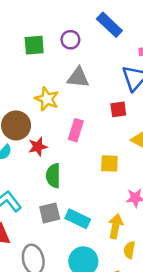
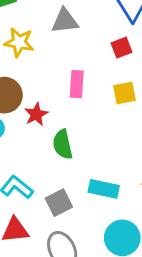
yellow star: (47, 99) -> (19, 42), moved
yellow square: (109, 163) -> (125, 93), moved
gray square: (50, 213) -> (59, 203), moved

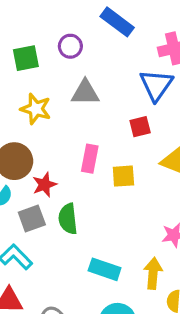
yellow square: (125, 93) -> (123, 176), moved
gray square: (59, 203) -> (32, 219), moved

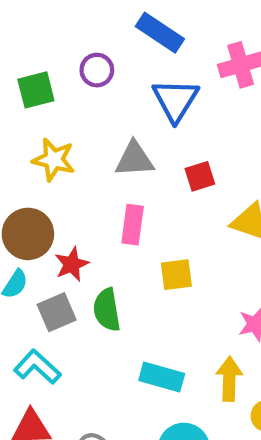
blue triangle: (156, 85) -> (175, 100), moved
gray triangle: (85, 93) -> (134, 159), moved
yellow square: (123, 176) -> (176, 275), moved

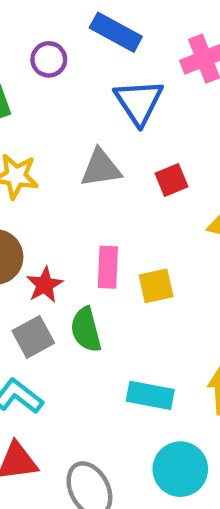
purple circle: (97, 70) -> (49, 59), moved
pink rectangle: (133, 225) -> (108, 267), moved

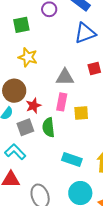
blue triangle: (139, 102) -> (85, 33), turned 35
gray triangle: (101, 168) -> (65, 77), moved

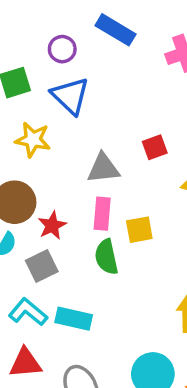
blue triangle: (85, 33) -> (70, 96), moved, turned -50
green semicircle: (48, 127) -> (106, 257), moved
cyan rectangle: (72, 160) -> (74, 319), moved

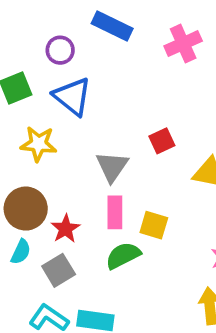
gray triangle: (103, 168) -> (112, 167), turned -44
yellow square: (139, 230) -> (154, 225), turned 32
green semicircle: (106, 257) -> (123, 256), turned 80

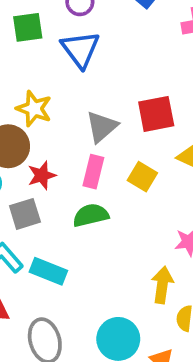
red square: (162, 141) -> (156, 114), size x1.5
yellow star: (39, 144) -> (34, 109), moved
yellow square: (154, 225) -> (142, 177), moved

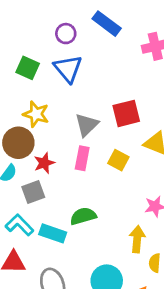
green square: (28, 27) -> (28, 68), moved, turned 35
green semicircle: (91, 215) -> (83, 216), moved

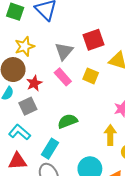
yellow star: (36, 114) -> (25, 46), turned -30
pink rectangle: (82, 158) -> (63, 77), turned -48
cyan rectangle: (53, 233) -> (50, 149), moved, turned -72

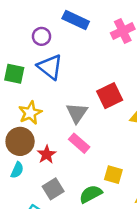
yellow square: (91, 76) -> (113, 175), moved
gray square: (28, 106) -> (53, 189), moved

